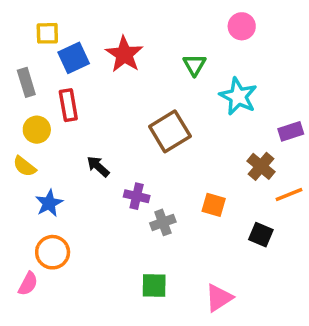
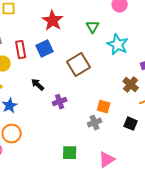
blue square: (74, 58) -> (45, 49), moved
purple cross: (137, 196) -> (60, 102), turned -32
gray cross: (163, 222) -> (95, 123), moved

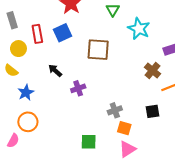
brown square: (79, 65) -> (98, 50), turned 35
orange square: (104, 107) -> (124, 128), moved
black square: (131, 124) -> (153, 111), turned -32

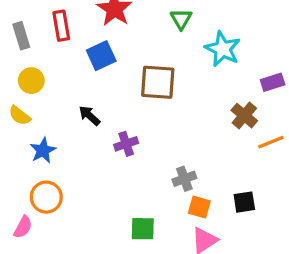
red rectangle: (37, 34) -> (61, 26), moved
black square: (153, 111) -> (244, 202), moved

